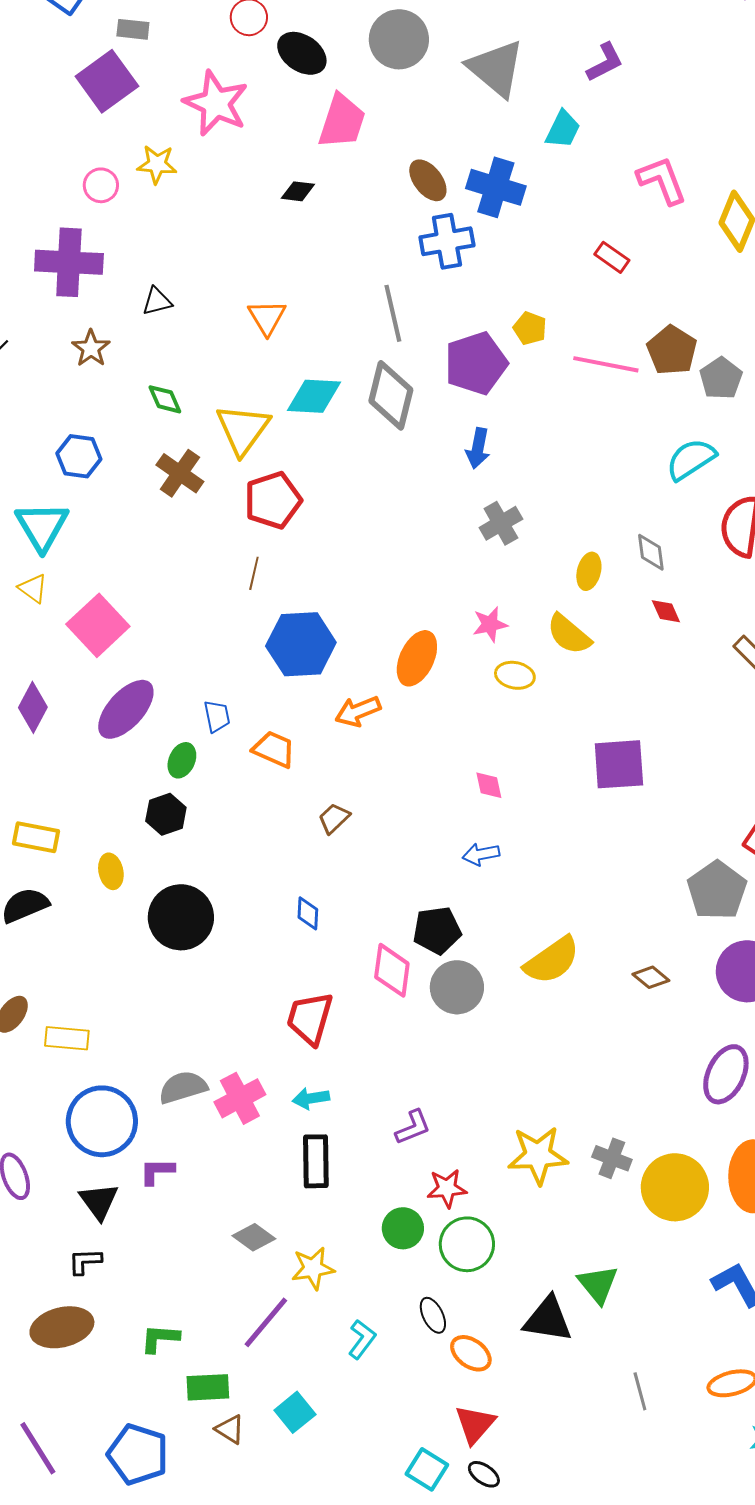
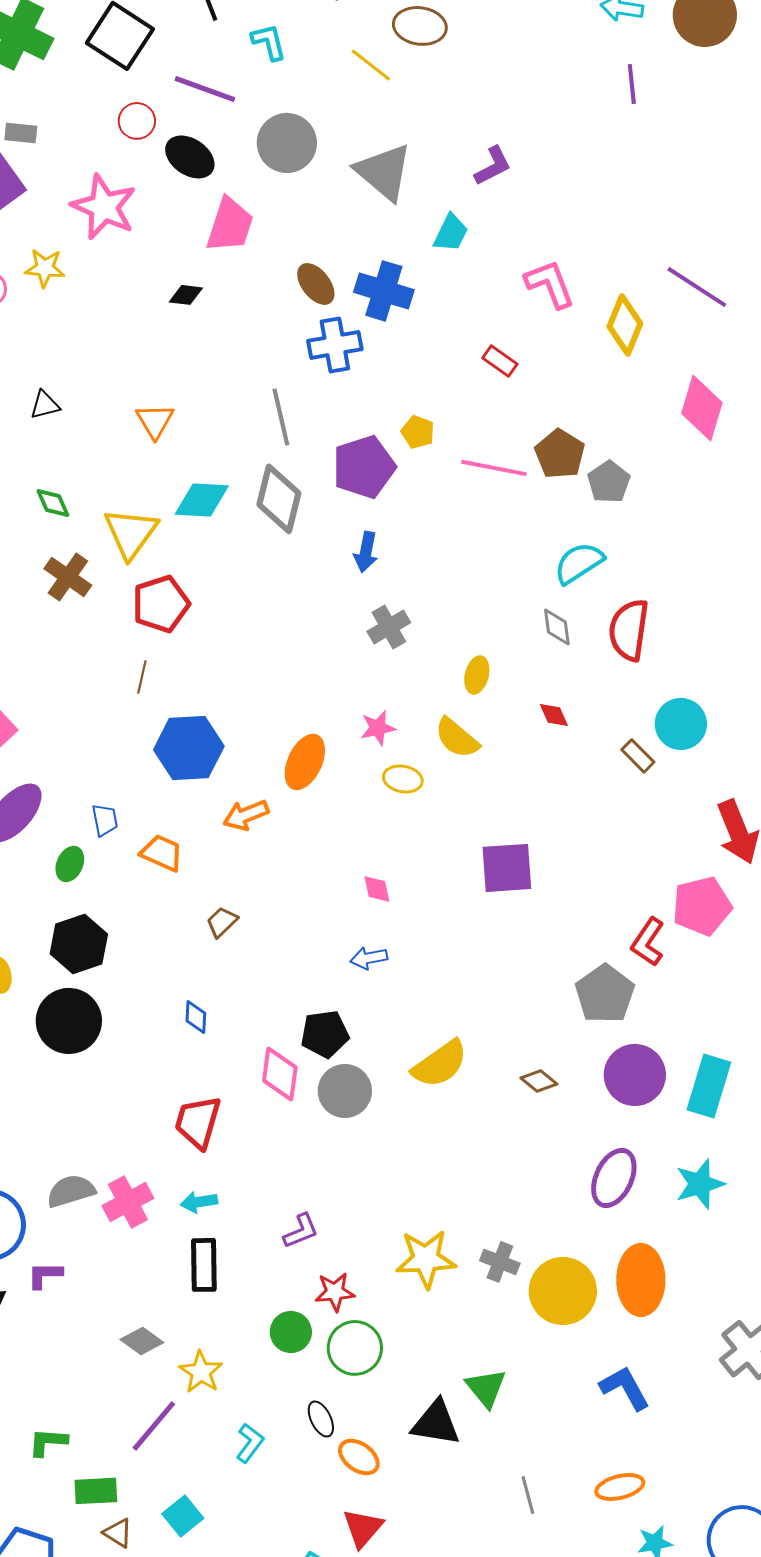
gray diamond: (651, 552) -> (557, 627), moved
black hexagon: (166, 814) -> (79, 944), moved, size x1.4
yellow star: (313, 1268) -> (201, 1372), turned -30

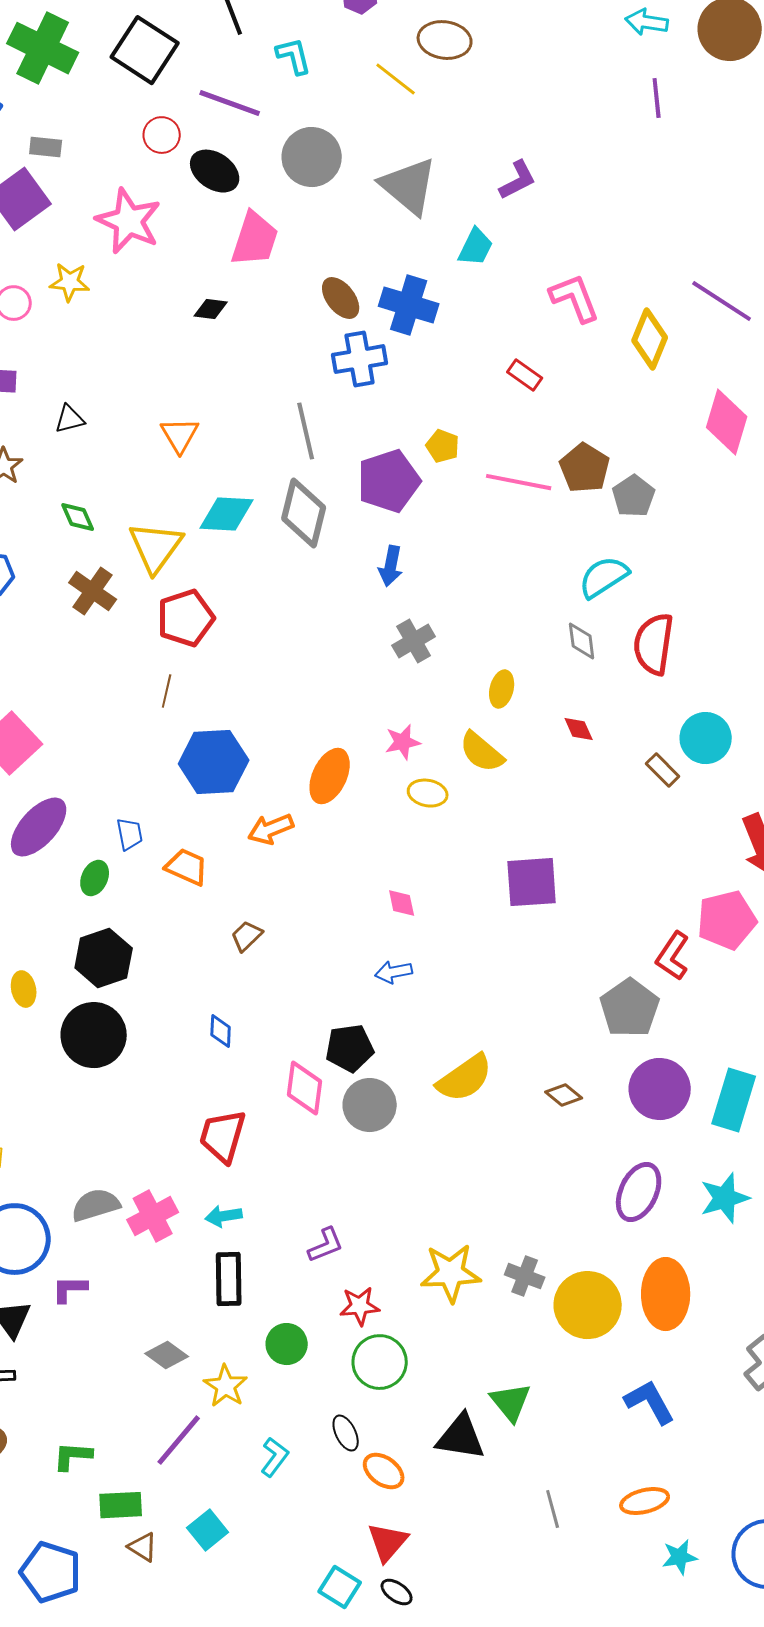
green circle: (291, 1332) -> (287, 1344), moved

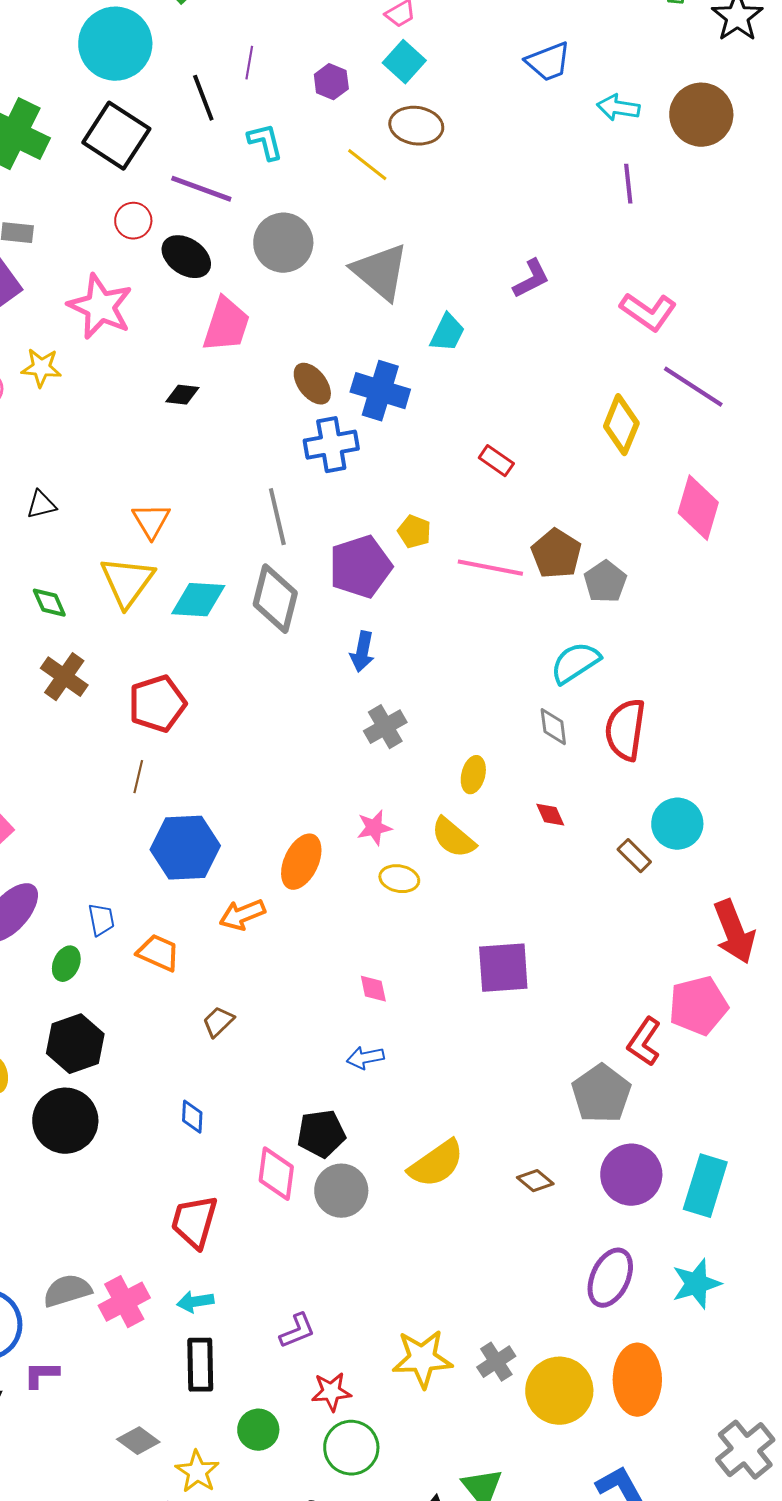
purple L-shape: (518, 180) -> (531, 279), moved
pink L-shape: (575, 298) -> (648, 312), moved, turned 146
yellow triangle: (156, 547) -> (127, 582), moved
gray cross: (525, 1276) -> (496, 1362), turned 36

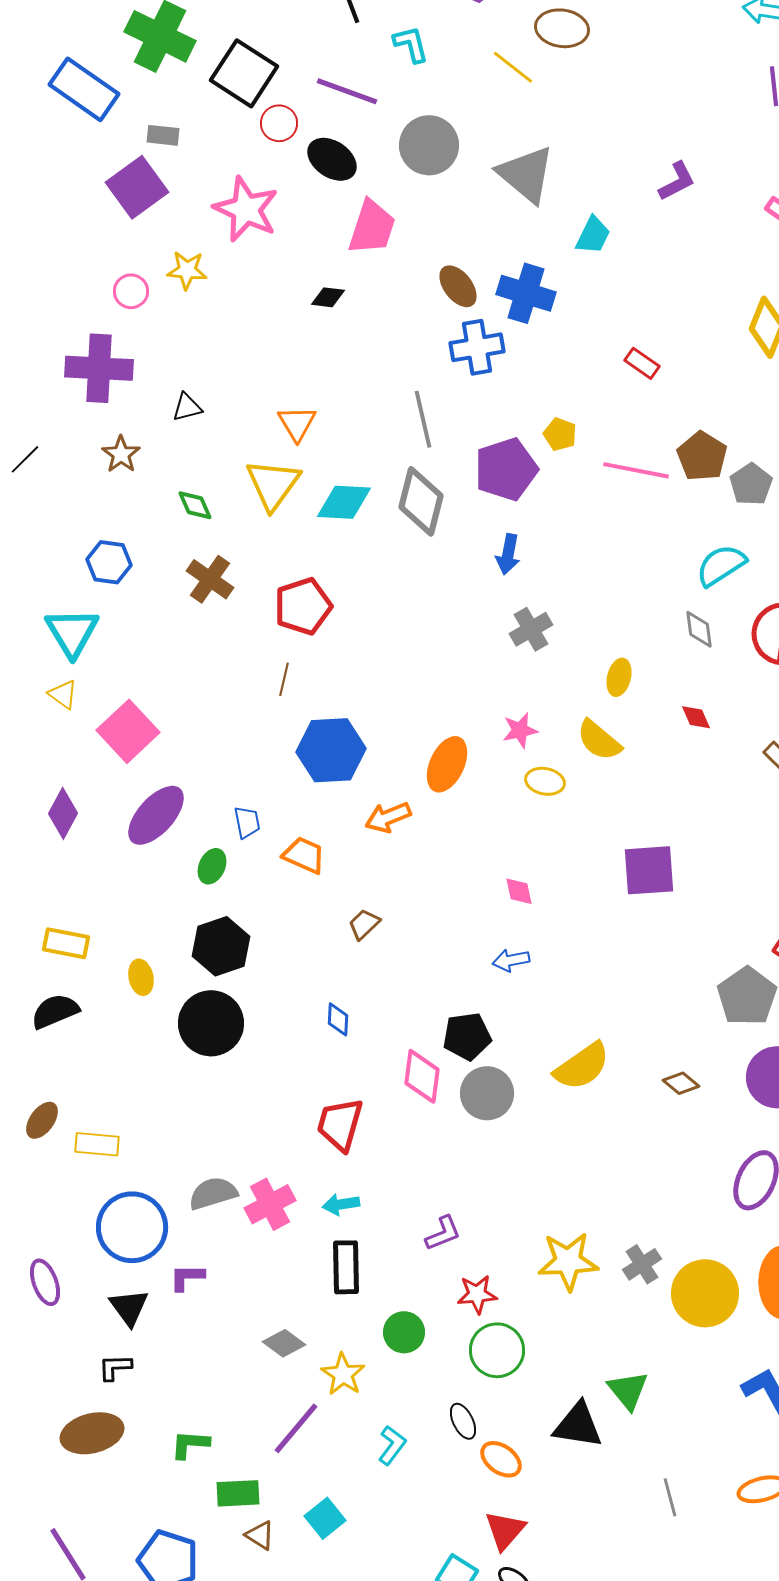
black square: (116, 136) -> (244, 73), moved

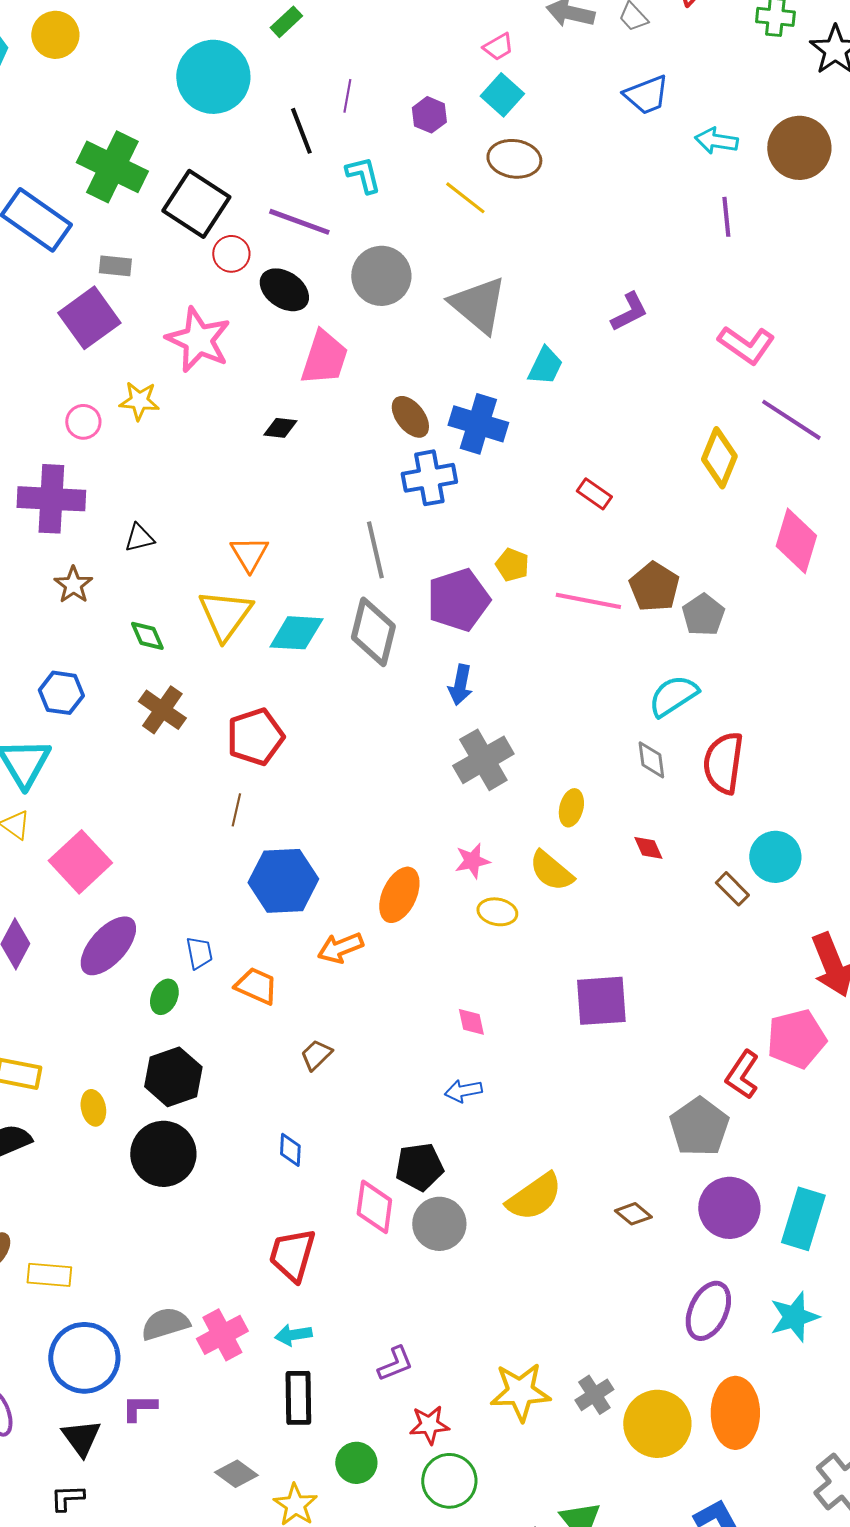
gray cross: (531, 629) -> (483, 760), size x1.4

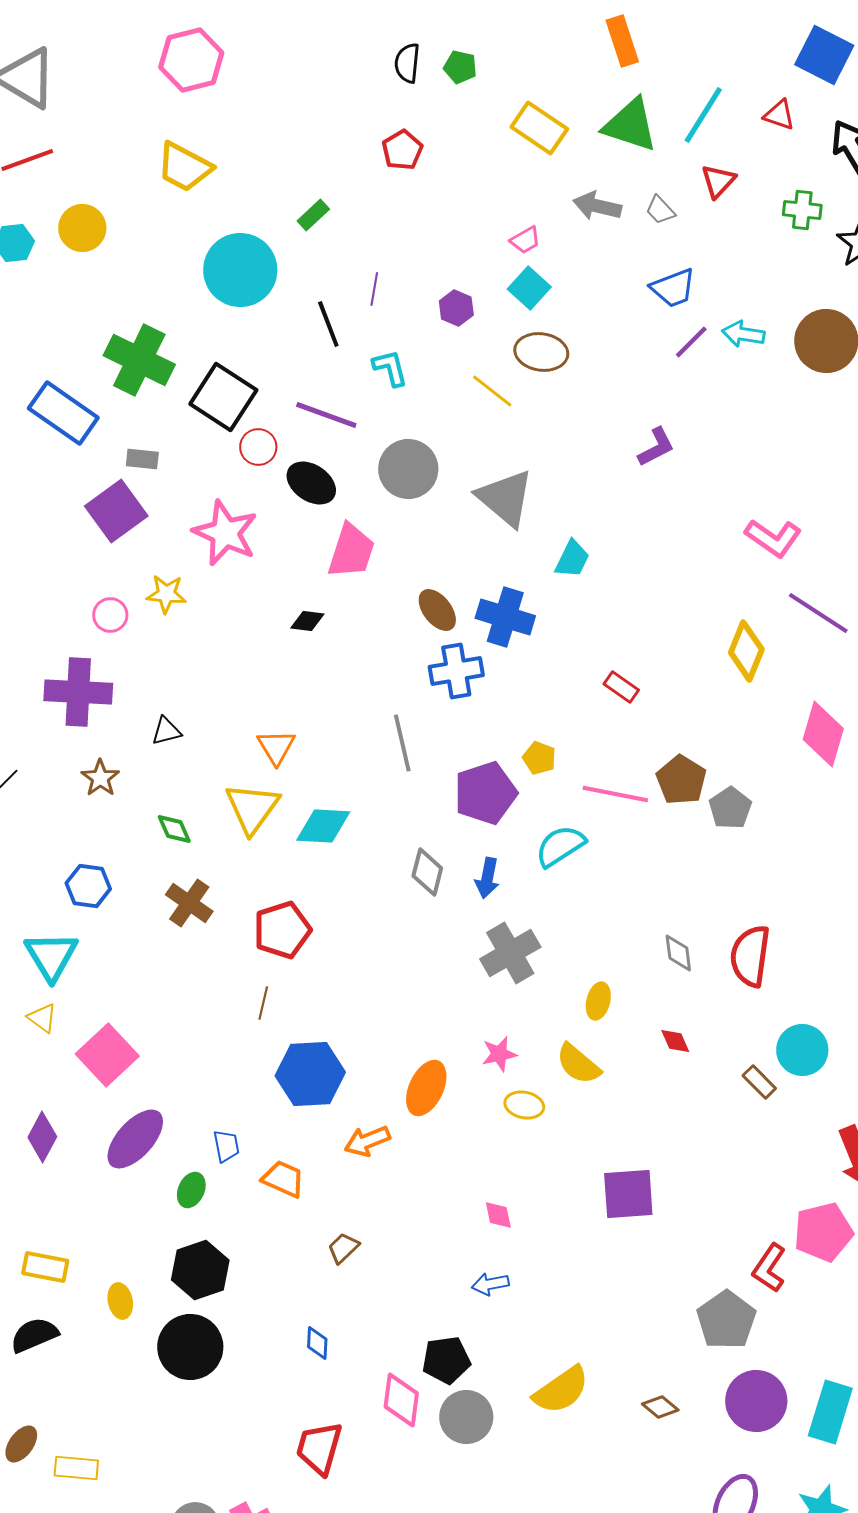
purple line: (726, 217) -> (691, 342), moved, turned 51
purple L-shape: (629, 312) -> (656, 447), moved
gray diamond: (373, 632) -> (427, 872), moved, size x0.7
cyan semicircle: (673, 696) -> (560, 846), moved

